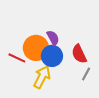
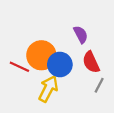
purple semicircle: (53, 38) -> (81, 34), moved

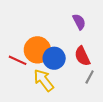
purple semicircle: (81, 34) -> (79, 22), moved
yellow arrow: (48, 89) -> (44, 80), turned -65

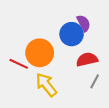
red semicircle: (82, 56) -> (87, 59), turned 102
blue circle: (54, 58) -> (72, 34), moved

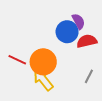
orange circle: (40, 53) -> (43, 62), moved
red semicircle: (87, 59) -> (87, 41), moved

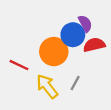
orange circle: (43, 62) -> (54, 52), moved
gray line: (89, 76) -> (75, 83), moved

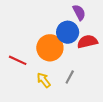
purple semicircle: (85, 23) -> (79, 12), moved
yellow arrow: (47, 86) -> (44, 80), size x0.7

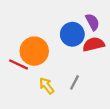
purple semicircle: (79, 12) -> (92, 22), moved
orange circle: (50, 48) -> (34, 51), moved

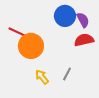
blue circle: (72, 34) -> (65, 16), moved
red line: (19, 64) -> (17, 32), moved

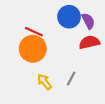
red line: (17, 32) -> (34, 32), moved

